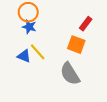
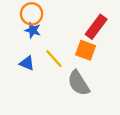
red rectangle: (86, 24) -> (96, 27), size x1.5
yellow line: (38, 52) -> (54, 58), moved

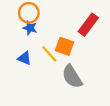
orange square: (86, 50) -> (64, 46), moved

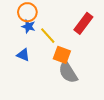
orange square: (64, 46) -> (62, 55), moved
yellow line: (49, 54) -> (48, 36), moved

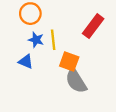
blue star: (28, 26) -> (36, 40), moved
yellow line: (48, 36) -> (53, 40), turned 36

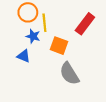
yellow line: (53, 40) -> (44, 23), moved
orange square: (69, 61) -> (59, 46), moved

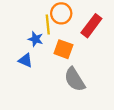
orange circle: (28, 12) -> (61, 13), moved

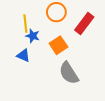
yellow line: (48, 25) -> (25, 23), moved
orange square: (63, 49) -> (58, 45), turned 36

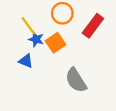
yellow line: (25, 23) -> (28, 26), turned -30
orange square: (58, 45) -> (55, 43), moved

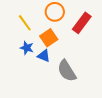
blue star: (36, 39) -> (27, 48), moved
blue triangle: (26, 61) -> (44, 56), moved

